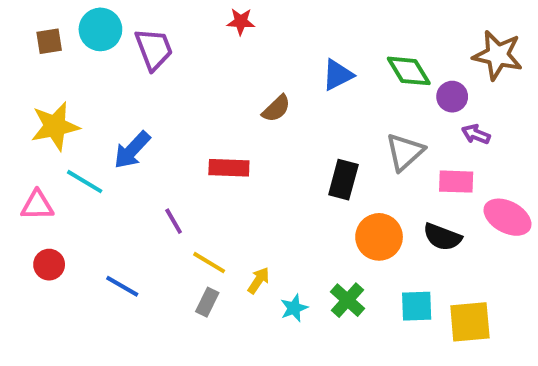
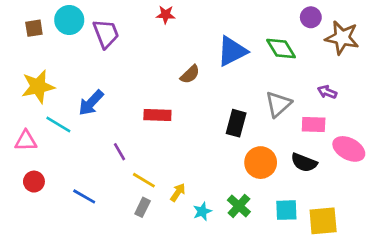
blue triangle: (338, 75) -> (232, 51), size x1.4
purple circle: (452, 97) -> (311, 17), moved

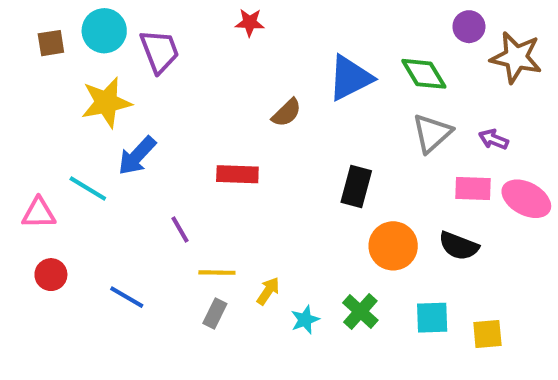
yellow star: (38, 87) -> (106, 102), moved
gray triangle: (278, 104) -> (432, 133), moved
pink ellipse: (349, 149) -> (526, 199), moved
yellow line: (144, 180) -> (217, 273), turned -30
yellow square: (323, 221) -> (487, 334), size x0.7

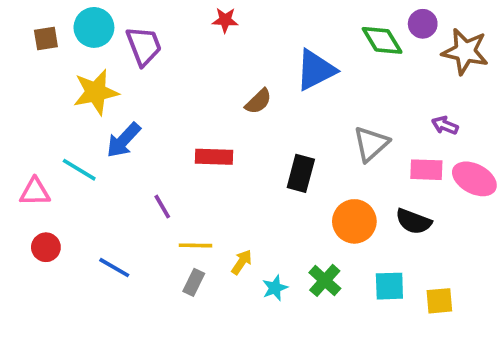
green diamond: (424, 74) -> (382, 40), moved
gray triangle: (432, 133) -> (371, 144), moved
black rectangle: (356, 186) -> (301, 173), moved

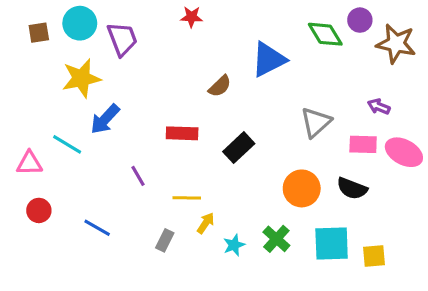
black rectangle: (301, 173) -> (239, 148), moved, turned 32
yellow line: (196, 245) -> (187, 198), moved
cyan square: (389, 286) -> (332, 244), size x1.4

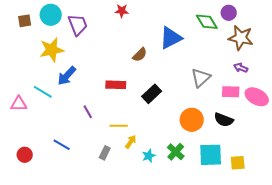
brown star: (396, 44) -> (241, 38), moved
red circle: (39, 210) -> (25, 155), moved

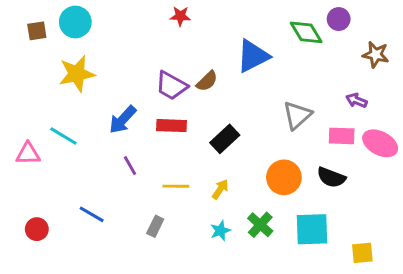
purple trapezoid: (78, 25) -> (171, 86), moved, turned 140
brown star: (241, 38) -> (376, 55), moved, size x0.7
blue arrow: (67, 76) -> (123, 120), moved
yellow arrow: (131, 142) -> (220, 189), moved
yellow square: (238, 163) -> (362, 253), moved

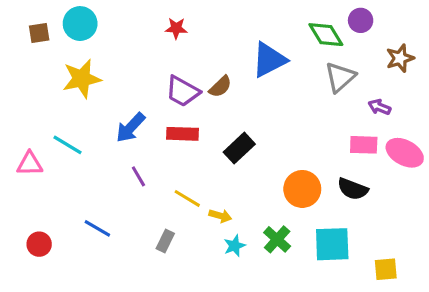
red star: (180, 16) -> (176, 28), moved
brown star: (376, 55) -> (400, 58), turned -30
gray triangle: (297, 115) -> (340, 77), moved
yellow line: (176, 186) -> (187, 198), turned 30
yellow arrow: (220, 189) -> (220, 216), moved, turned 72

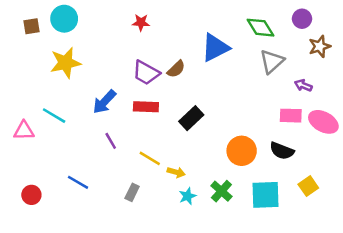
purple circle: (361, 20) -> (302, 19), moved
yellow square: (386, 269) -> (308, 186), moved, turned -30

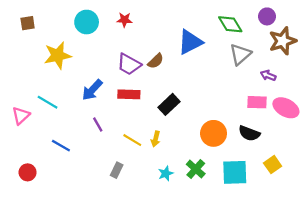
cyan circle: (64, 19) -> (87, 22), moved
brown star: (320, 46) -> (283, 41), size x1.4
pink triangle: (24, 131) -> (21, 116), turned -42
yellow arrow: (176, 172) -> (156, 139), moved, turned 88
blue line: (78, 182) -> (61, 146), moved

